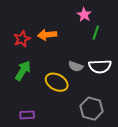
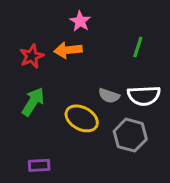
pink star: (84, 15) -> (80, 21), moved
gray hexagon: (92, 109) -> (130, 135), moved

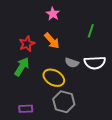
orange arrow: (68, 50) -> (52, 41), moved, turned -126
red star: (32, 56) -> (27, 44), moved
gray hexagon: (130, 135) -> (64, 102), moved

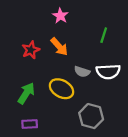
green arrow: (22, 67) -> (26, 93), moved
gray hexagon: (64, 102) -> (91, 116), moved

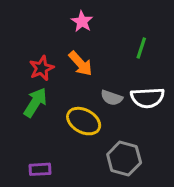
green arrow: (26, 93) -> (35, 102), moved

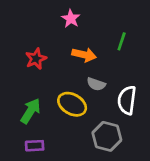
orange arrow: (80, 64) -> (84, 55), moved, turned -35
white semicircle: (147, 98) -> (127, 100), moved, turned 100
green arrow: (35, 102) -> (31, 111), moved

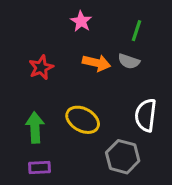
green line: (122, 41) -> (136, 31), moved
gray semicircle: (96, 84) -> (129, 61), moved
green arrow: (31, 111) -> (35, 127), turned -35

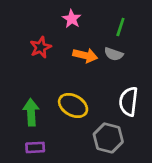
red star: (41, 67) -> (41, 47), moved

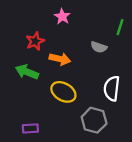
green line: (120, 27) -> (120, 27), moved
orange arrow: (85, 55) -> (60, 59), moved
green arrow: (31, 112) -> (27, 72), moved, turned -65

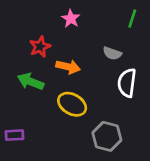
green line: (120, 27) -> (132, 19), moved
white semicircle: (112, 88) -> (127, 83), moved
purple rectangle: (30, 128) -> (15, 135), moved

